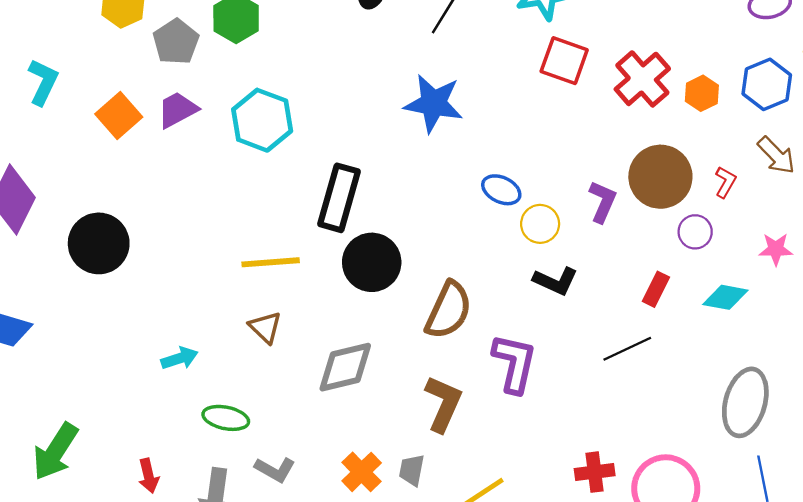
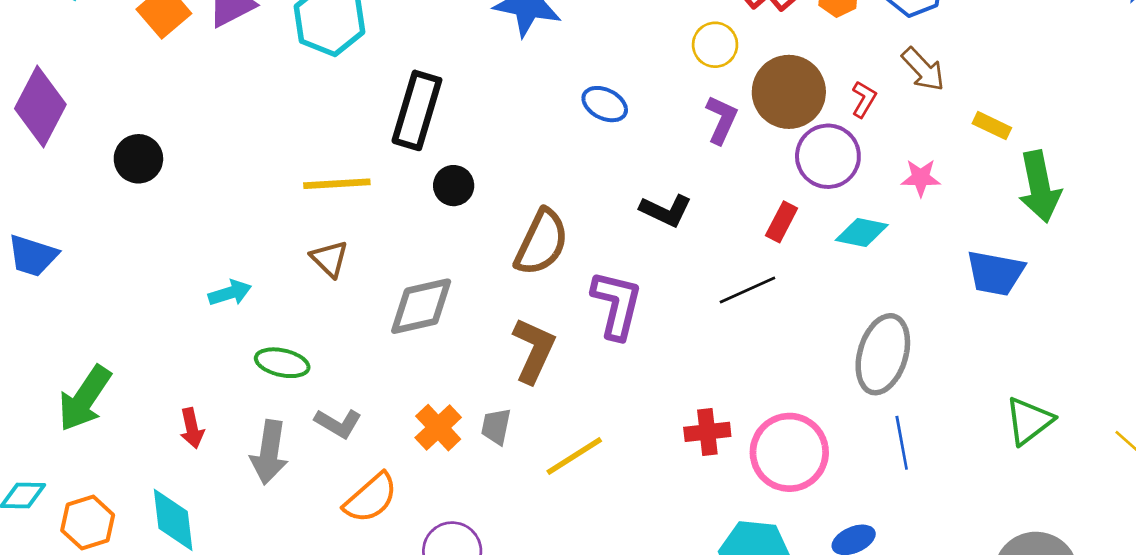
yellow circle: (540, 224) -> (715, 45), moved
purple circle: (695, 232) -> (828, 156), size x1.6
black circle: (99, 243) -> (138, 159), size x0.7
black circle: (372, 262) -> (454, 186), size x0.6

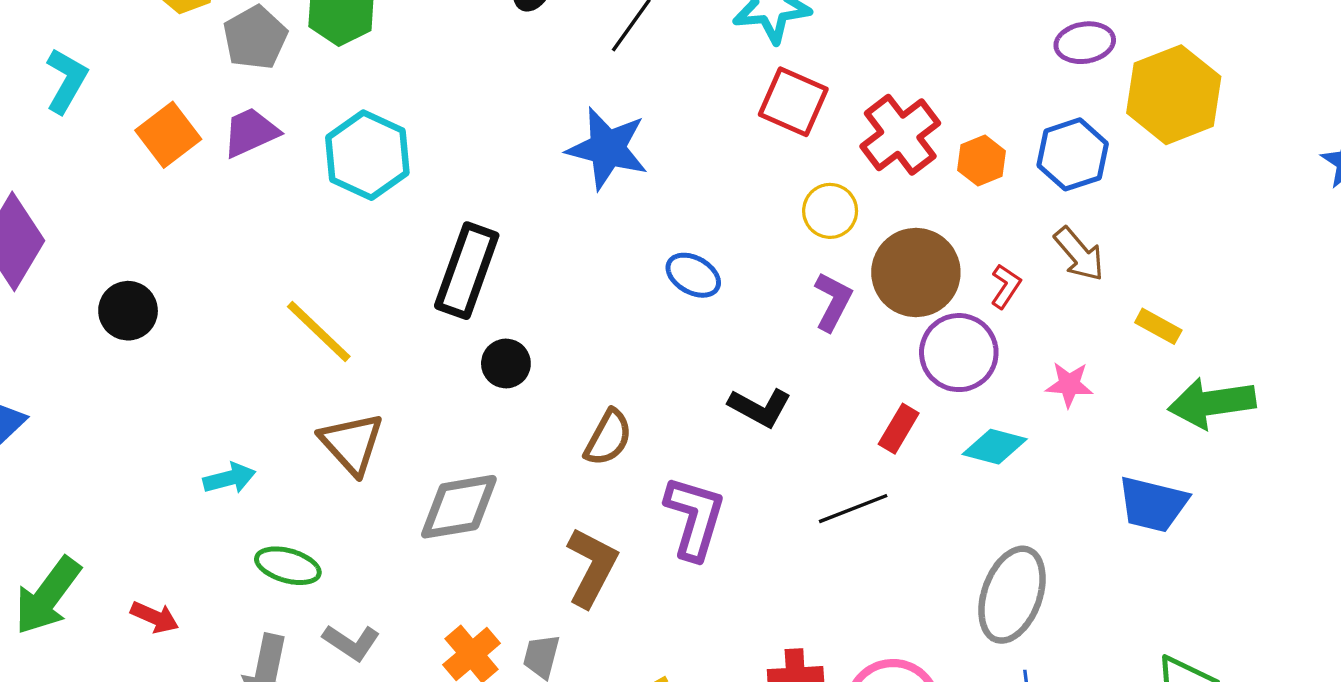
yellow line: (337, 184) -> (319, 331), moved, turned 44
green arrow: (1040, 187) -> (1212, 403), turned 90
brown semicircle: (542, 242) -> (608, 438), size x0.7
brown triangle: (329, 259) -> (352, 443), size x1.4
red arrow: (192, 428) -> (155, 617), moved, turned -57

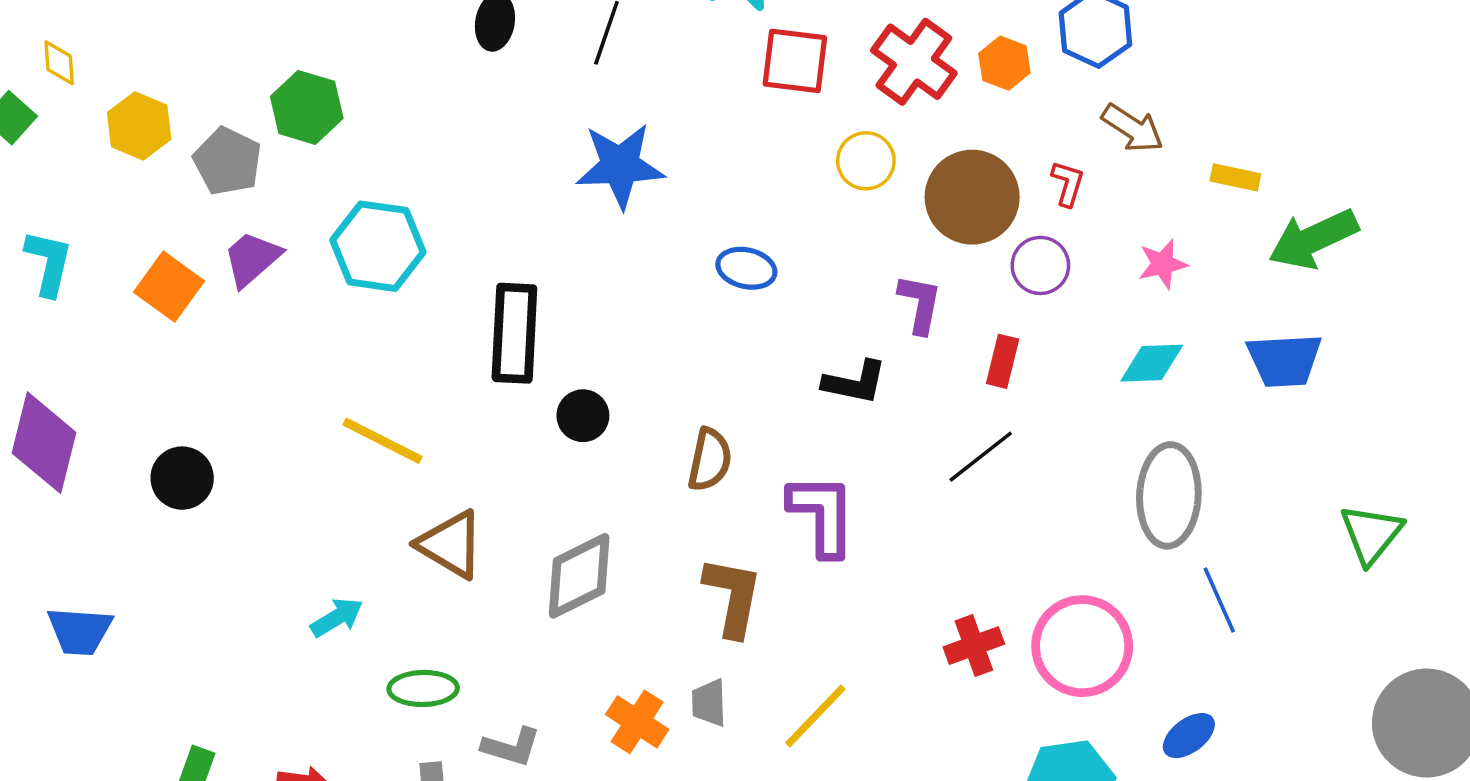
purple L-shape: (833, 302) -> (920, 304), moved
purple circle: (959, 353) -> (1040, 265), size x0.7
cyan diamond: (995, 447) -> (1152, 363), moved

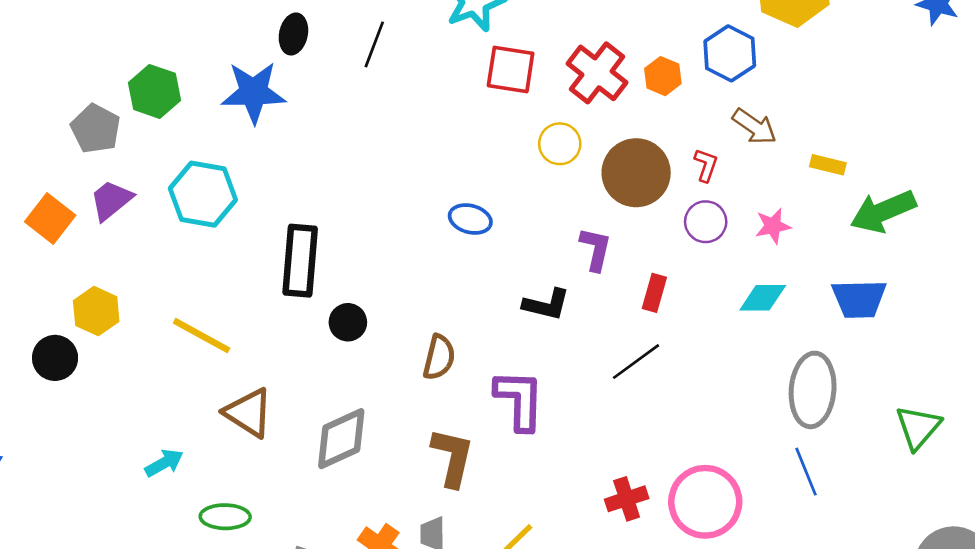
yellow hexagon: (139, 126) -> (96, 311), moved
blue star: (620, 166) -> (254, 92), moved
purple circle: (1040, 265) -> (706, 222), moved
gray ellipse: (1169, 495) -> (813, 390), moved

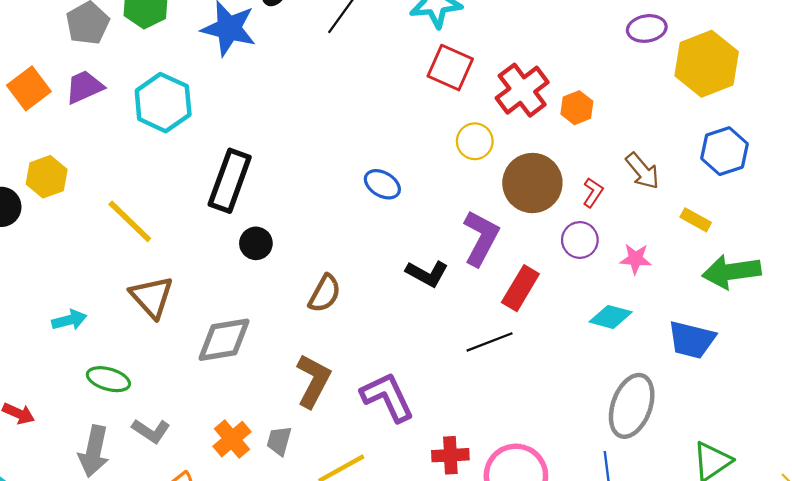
blue hexagon: (730, 53) -> (724, 151), moved
purple L-shape: (596, 249) -> (481, 238), size x1.4
red rectangle: (654, 293) -> (520, 288), size x1.4
purple L-shape: (519, 400) -> (387, 397), moved, turned -42

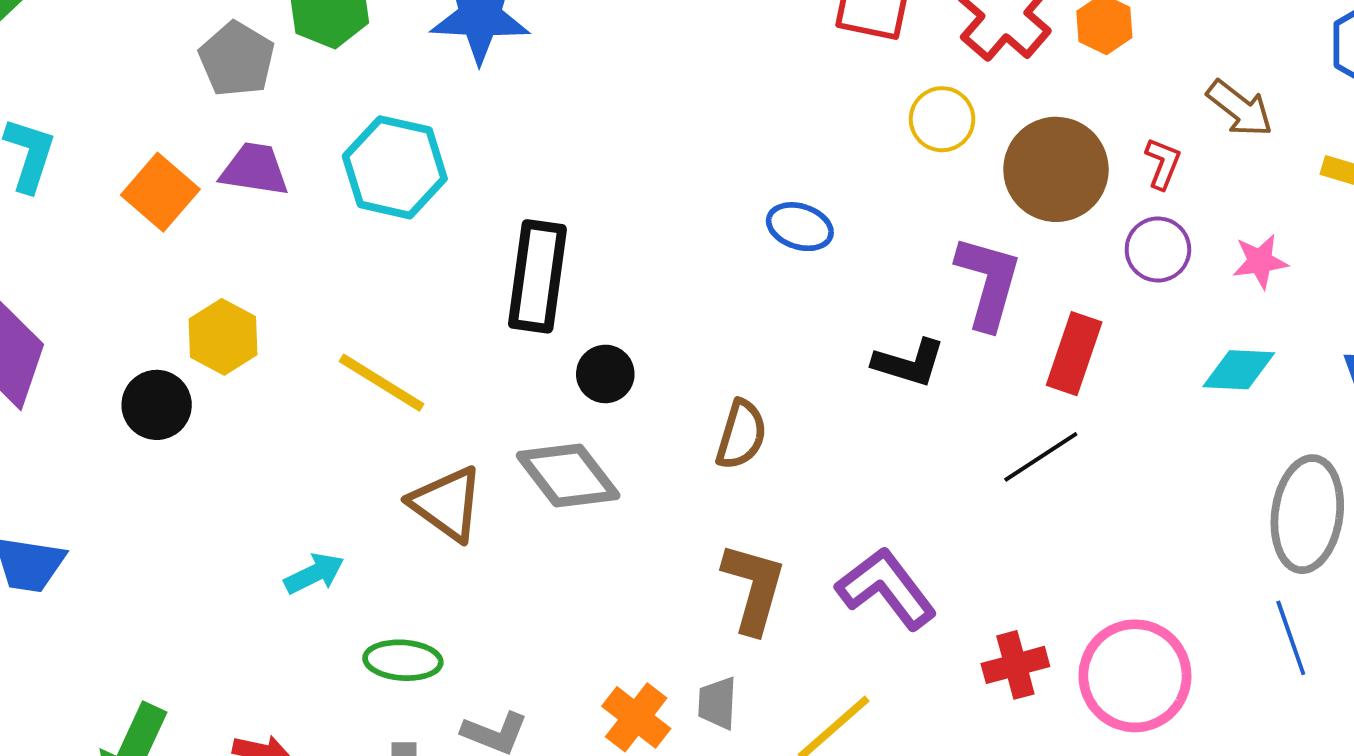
purple trapezoid: (84, 87) -> (255, 169), turned 45
gray diamond: (224, 340) -> (568, 475), moved, turned 74

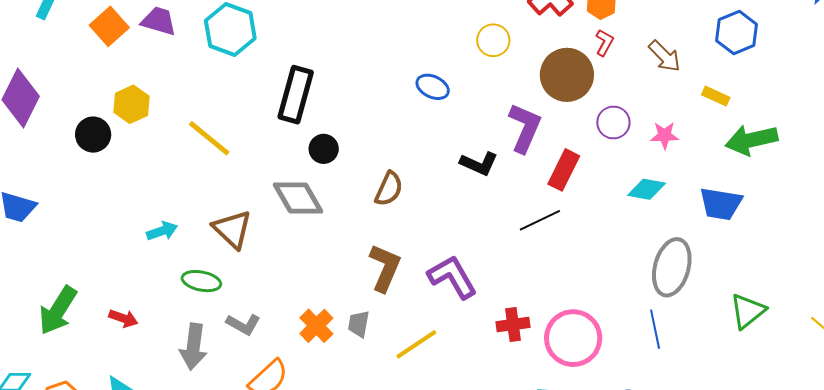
yellow circle: (942, 119) -> (493, 40), moved
red L-shape: (1163, 163) -> (604, 43), moved
brown triangle: (447, 504) -> (232, 229), moved

